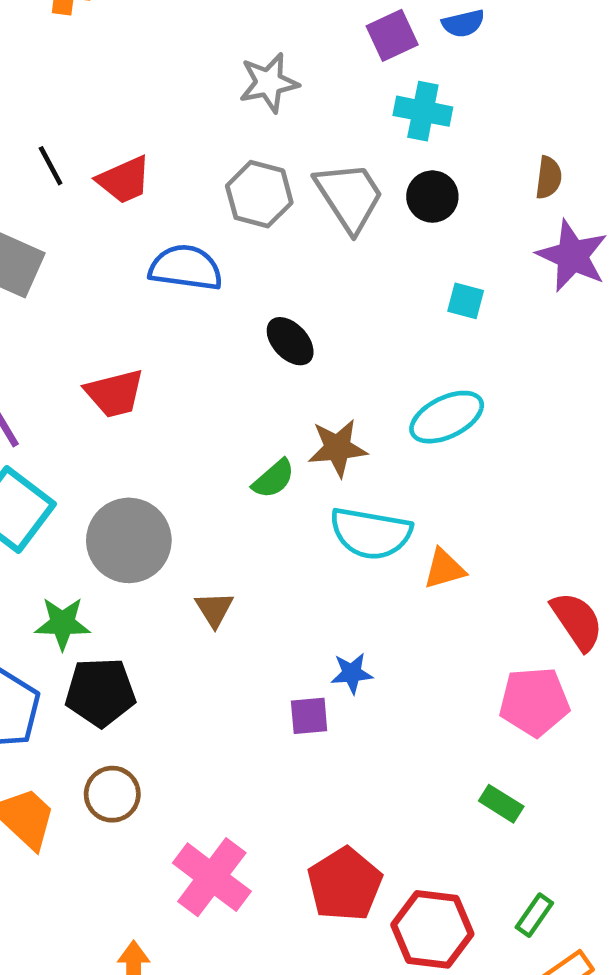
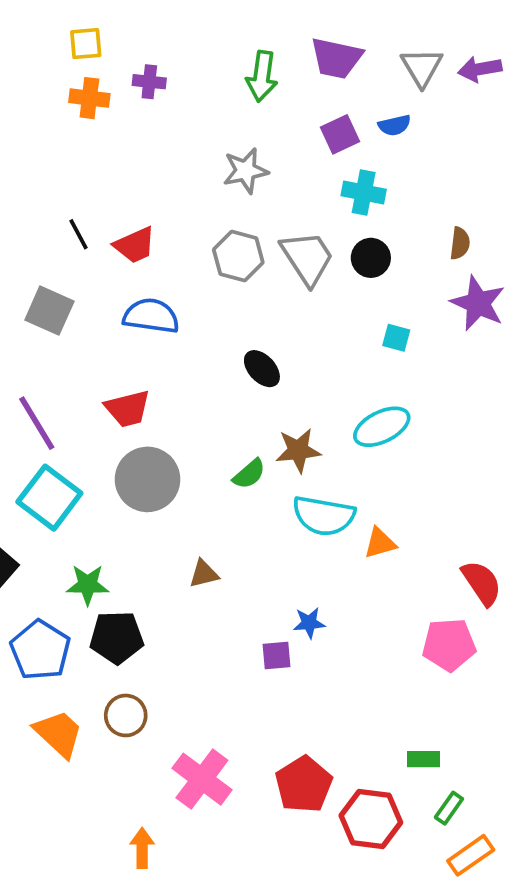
blue semicircle: (186, 268) -> (151, 316), moved
gray circle: (129, 540) -> (148, 479), moved
brown triangle: (214, 609) -> (204, 574), turned 48
green rectangle: (501, 804) -> (424, 759), moved, turned -32

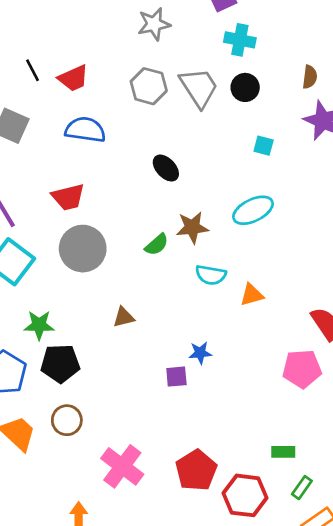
cyan semicircle: (324, 516) -> (211, 275), size x0.7

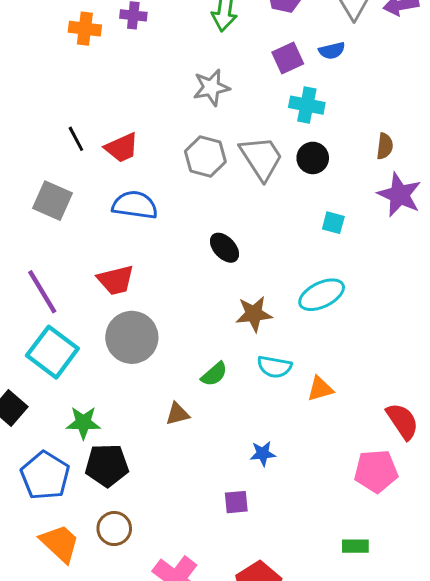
green semicircle: (157, 245) -> (214, 374), moved
purple square: (176, 377) -> (236, 502), moved
green rectangle: (283, 452) -> (355, 546), moved

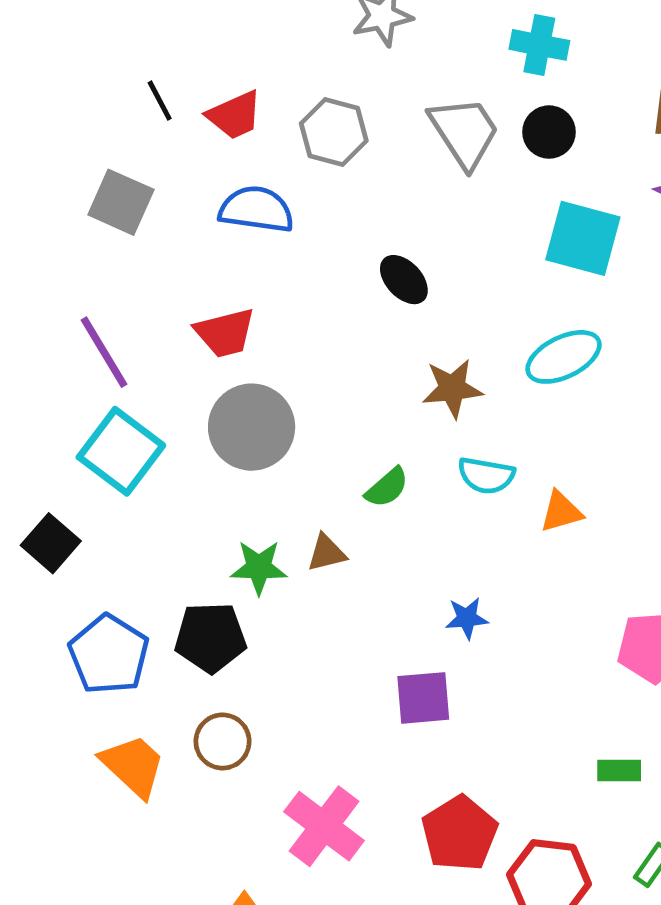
gray hexagon: (205, 157) -> (334, 132), moved
cyan square: (333, 223) -> (583, 238), size x2.0
green star: (83, 423) -> (259, 567), moved
purple square: (236, 502) -> (423, 698), size x1.4

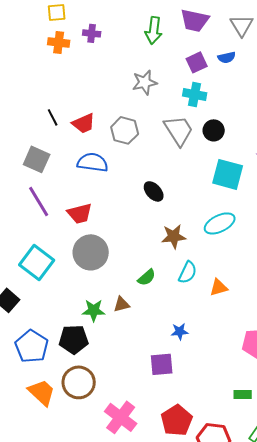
cyan cross: (539, 45) -> (195, 94), moved
purple line: (104, 352) -> (39, 201), moved
cyan semicircle: (486, 475) -> (188, 272), turned -75
brown circle: (223, 741) -> (79, 382), size x1.4

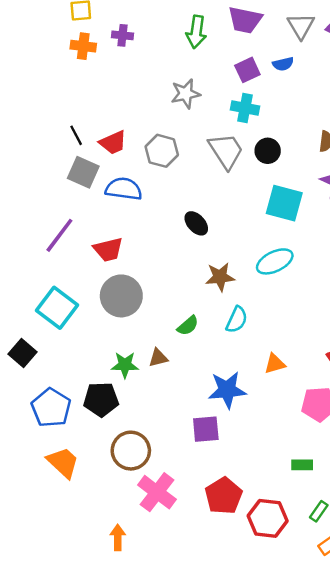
gray square: (37, 159) -> (83, 172), moved
purple line: (39, 201) -> (59, 235), turned 68
orange triangle: (219, 287) -> (275, 364), moved
blue star: (180, 331) -> (227, 390), size x1.8
brown circle: (79, 382) -> (131, 451), moved

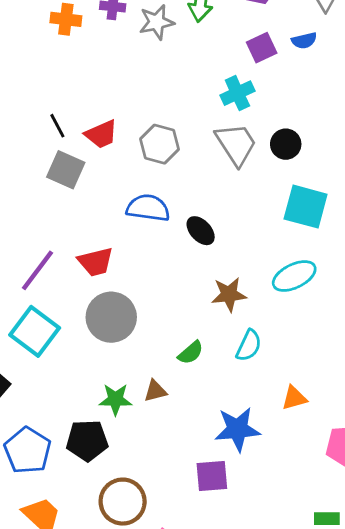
gray star: (186, 94) -> (157, 22), moved
cyan cross: (245, 108) -> (237, 93), moved, turned -36
blue semicircle: (124, 189) -> (148, 208), moved
purple line: (59, 235) -> (37, 270), moved

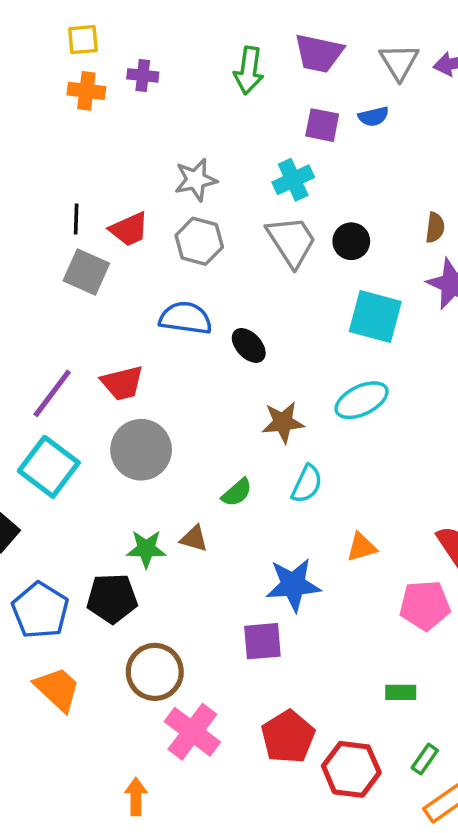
gray star: (157, 22) -> (196, 180), moved
purple square: (262, 48) -> (322, 125), turned 36
black line: (57, 126) -> (76, 219), turned 30
brown triangle: (155, 391) -> (194, 539), turned 30

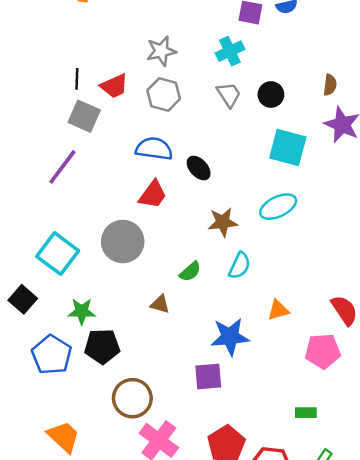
gray trapezoid: (291, 241) -> (229, 94), size x0.7
red trapezoid: (122, 383) -> (153, 195), moved, turned -40
purple line: (52, 393) -> (62, 167), moved
green star: (146, 549) -> (82, 311), moved
orange trapezoid: (57, 689) -> (64, 437), moved

